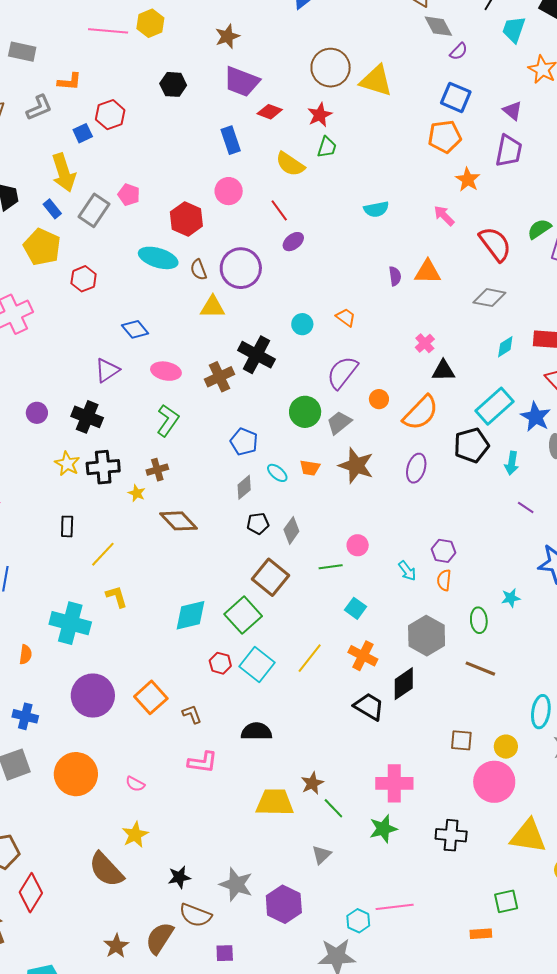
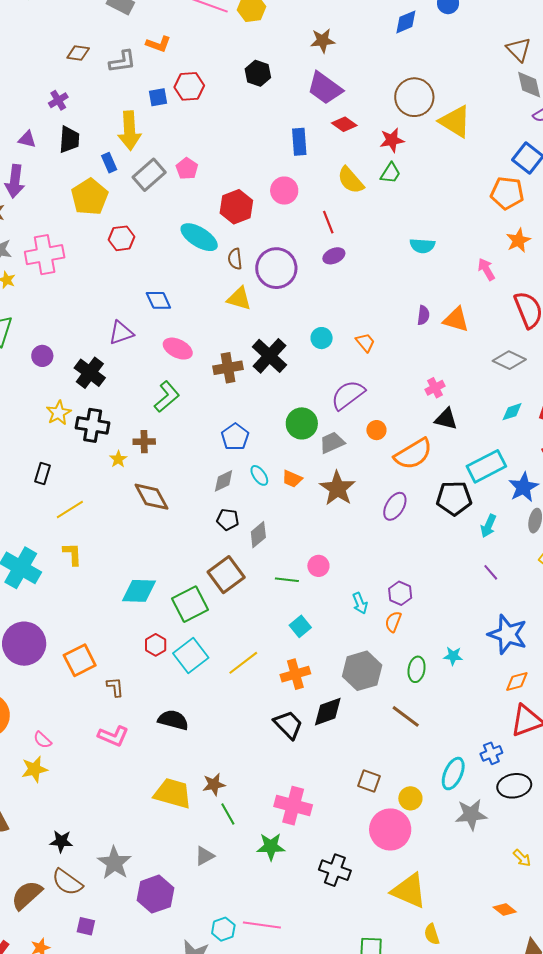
orange cross: (363, 656) -> (295, 674), turned 32
yellow star: (135, 835) -> (34, 769), moved

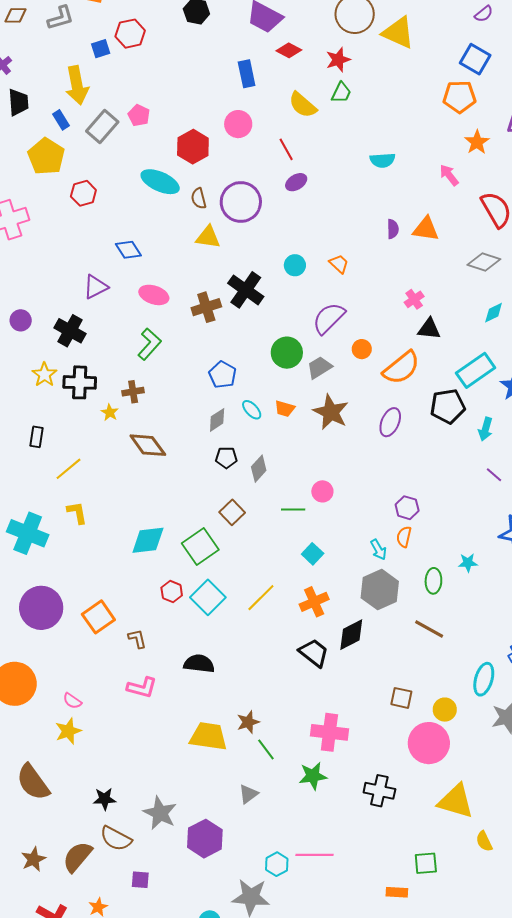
brown square: (226, 575) -> (232, 512), size x0.7
cyan arrow: (360, 603) -> (378, 550), moved

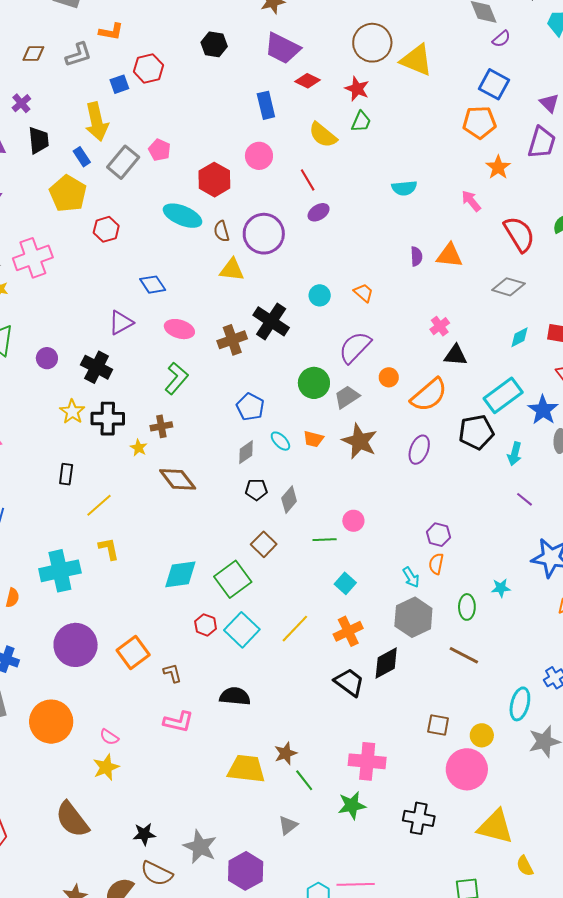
red star: (338, 60) -> (357, 89), turned -30
cyan cross: (28, 533) -> (60, 571), turned -33

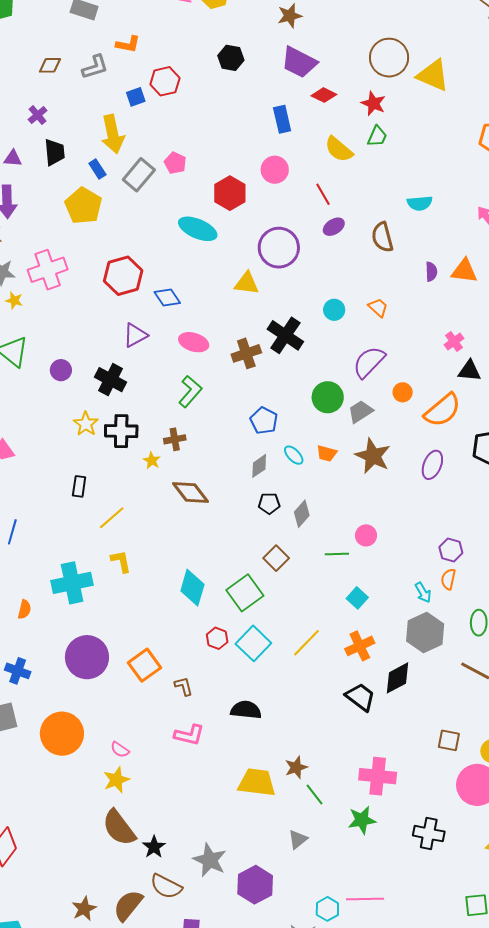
red hexagon: (106, 229) -> (123, 276), moved, size x1.5
brown semicircle: (222, 231) -> (382, 237), moved, size x1.4
cyan diamond: (180, 574) -> (192, 588), turned -66
brown semicircle: (72, 819) -> (119, 828), moved
black star: (144, 834) -> (154, 847), turned -30

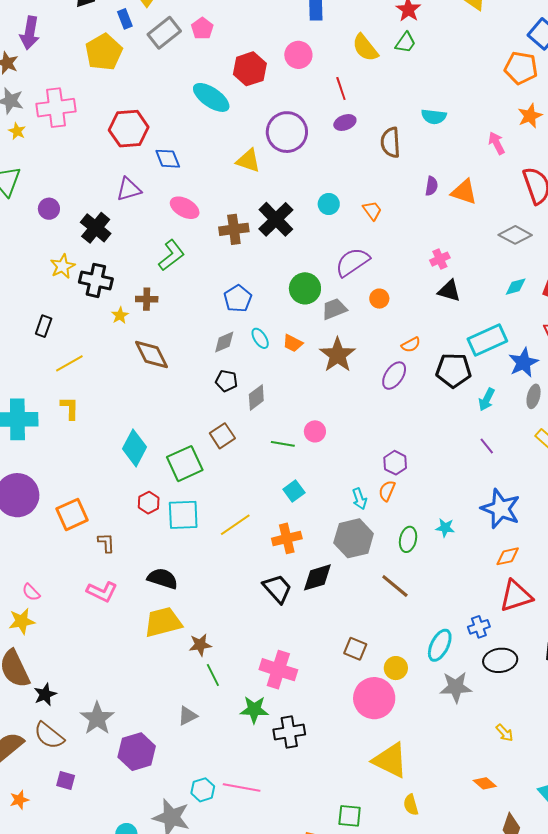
orange semicircle: (443, 410) -> (411, 345), moved, size x0.5
cyan square: (253, 643) -> (183, 515), turned 32
yellow trapezoid: (257, 782) -> (163, 622), moved, turned -33
black cross: (429, 834) -> (289, 732), moved, turned -32

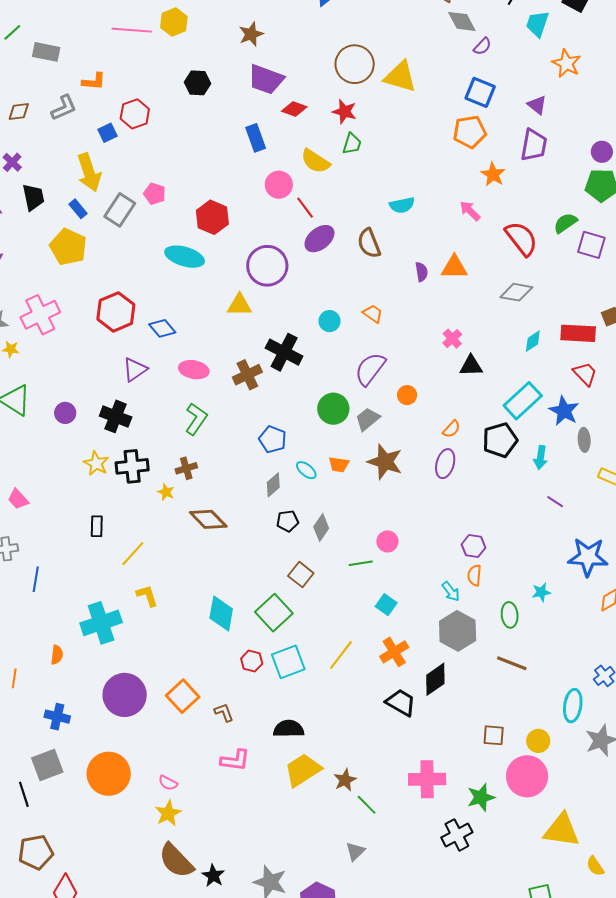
pink circle: (298, 55) -> (279, 185), moved
purple ellipse: (345, 123) -> (319, 239), size x1.4
green star: (254, 710) -> (481, 797), moved

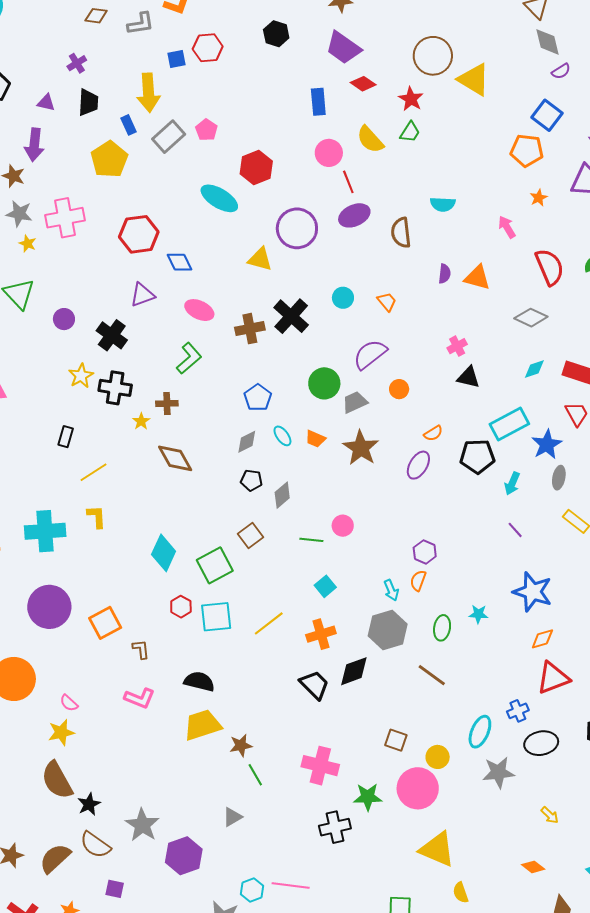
orange star: (493, 174) -> (539, 198), size x0.7

